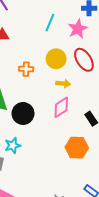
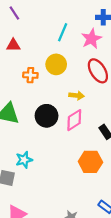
yellow circle: (56, 59) -> (56, 64), moved
orange cross: (26, 69) -> (30, 75), moved
black circle: (23, 113) -> (47, 116), moved

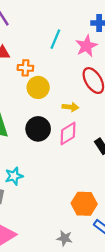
yellow circle: (56, 64) -> (38, 87), moved
orange cross: (30, 75) -> (25, 68), moved
orange hexagon: (90, 162) -> (84, 204), moved

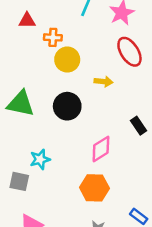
pink diamond: (68, 133) -> (101, 149), moved
orange hexagon: (84, 204) -> (94, 188), moved

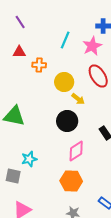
yellow circle: (67, 60) -> (64, 82), moved
yellow arrow: (104, 82) -> (78, 99), turned 32
black circle: (67, 106) -> (67, 121), moved

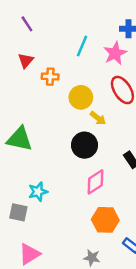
red triangle: (19, 52) -> (26, 61), turned -48
orange hexagon: (71, 181) -> (105, 220), moved

